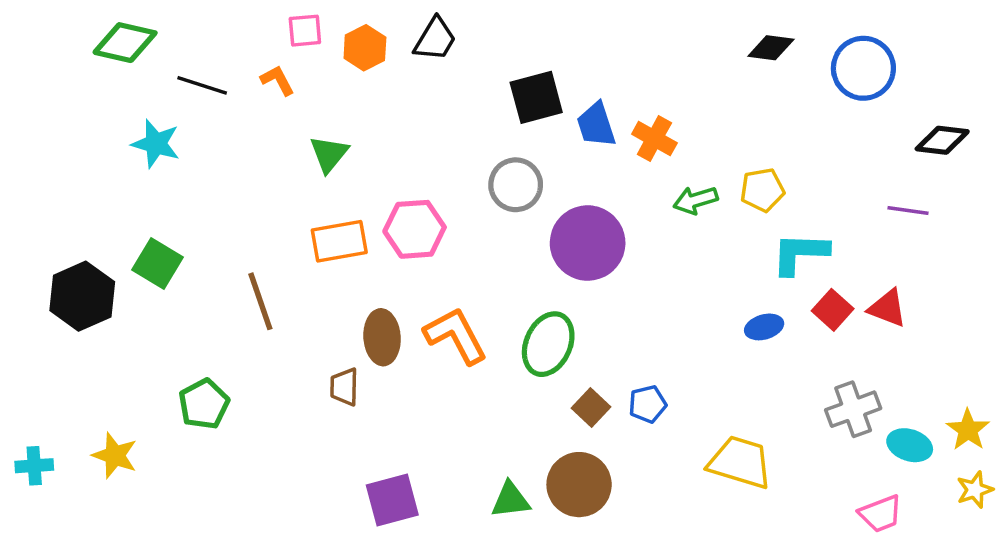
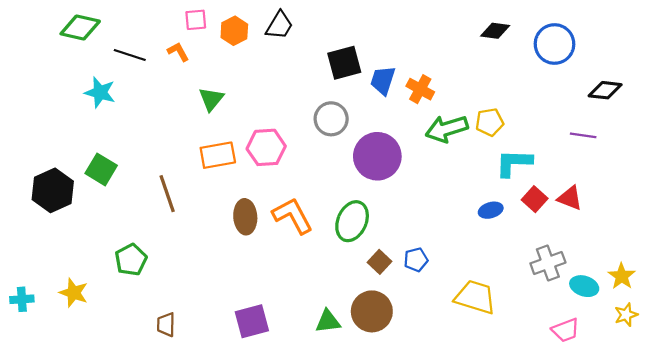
blue trapezoid: (596, 125) -> (383, 80), turned 36
green arrow: (696, 200) -> (447, 129), size x1.5
brown trapezoid: (344, 387) -> (166, 325), moved

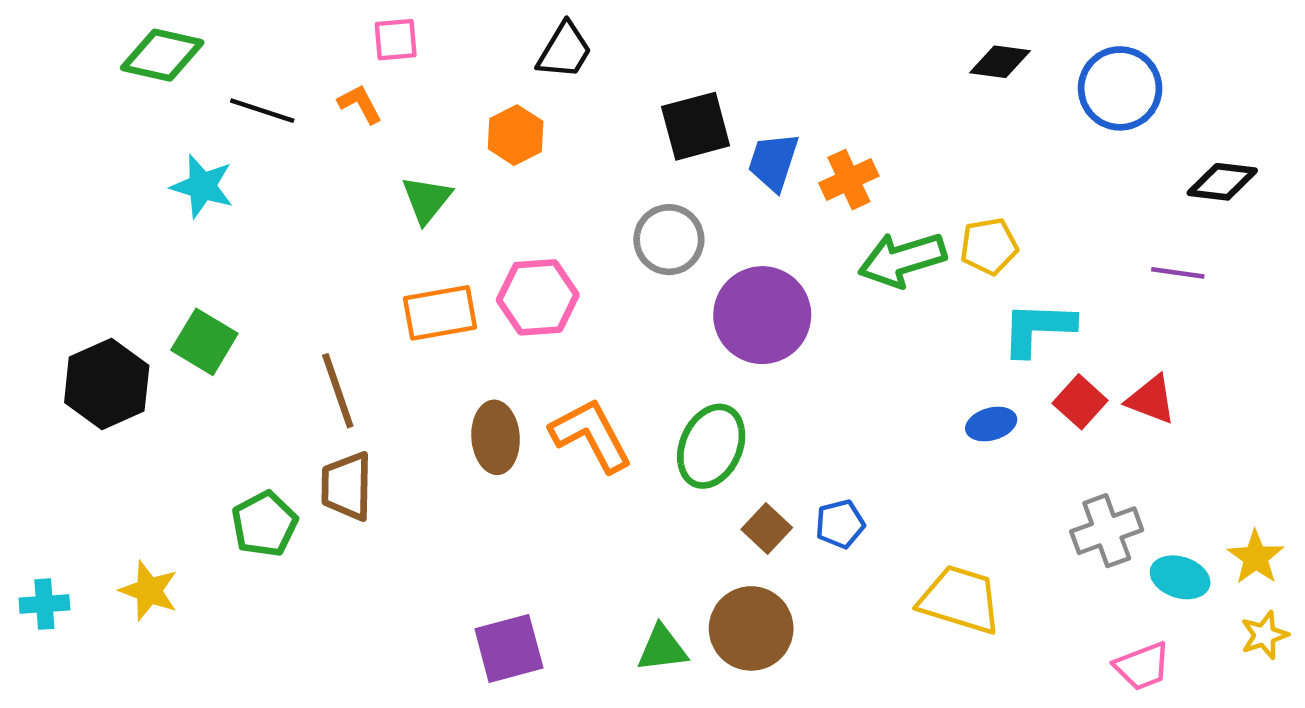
orange hexagon: (234, 31) -> (516, 135), moved
orange cross: (420, 89) -> (849, 180), turned 36
brown trapezoid: (166, 325) -> (347, 486), moved, size x1.4

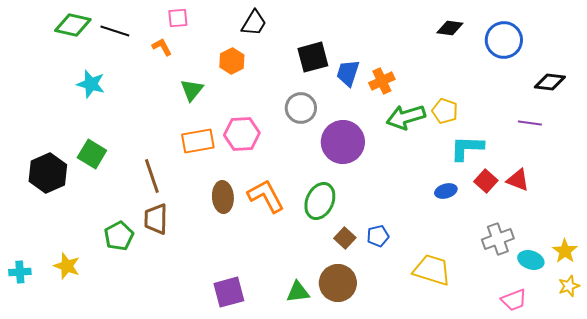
black line: (262, 111) -> (115, 31), moved
yellow pentagon: (989, 246) -> (445, 111), turned 30

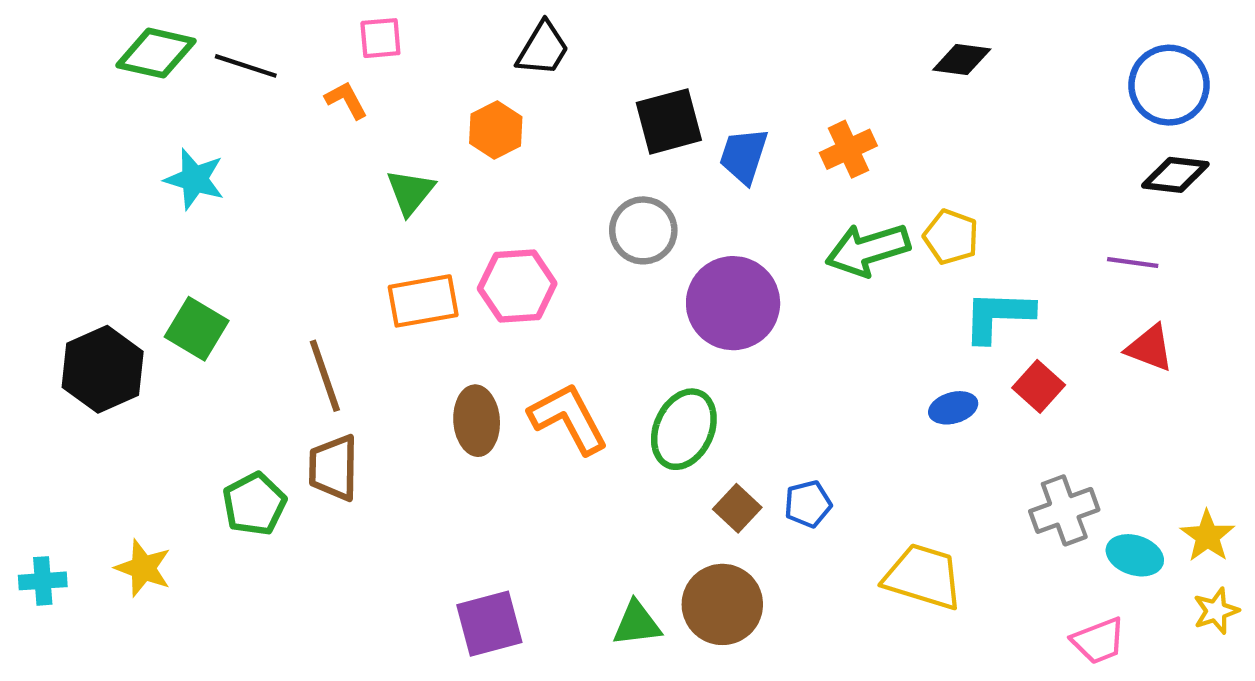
blue circle: (504, 40) -> (1169, 85), moved
orange cross: (382, 81) -> (848, 149), moved
red triangle: (518, 180) -> (1150, 348), moved

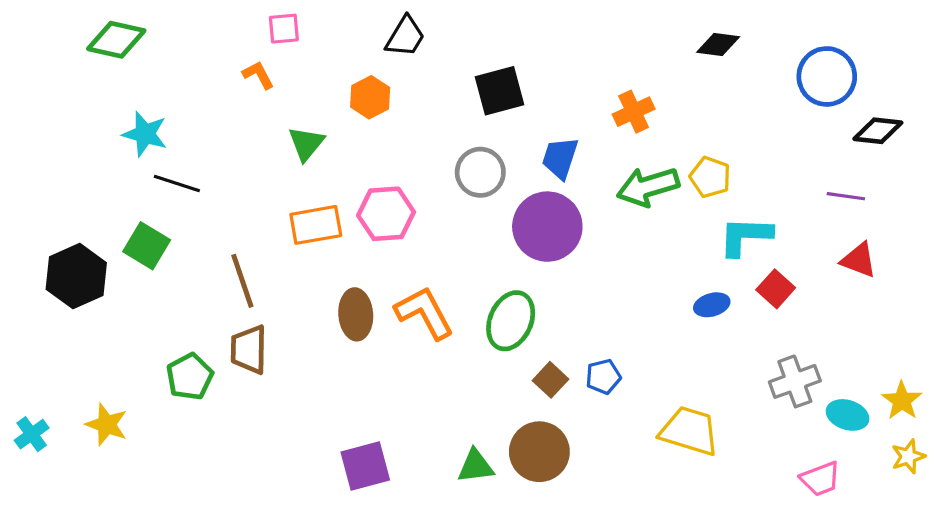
black line: (246, 66) -> (177, 183), moved
blue circle: (1169, 85) -> (827, 76), moved
blue trapezoid: (744, 156) -> (560, 158), moved
cyan cross: (43, 581) -> (32, 434), turned -32

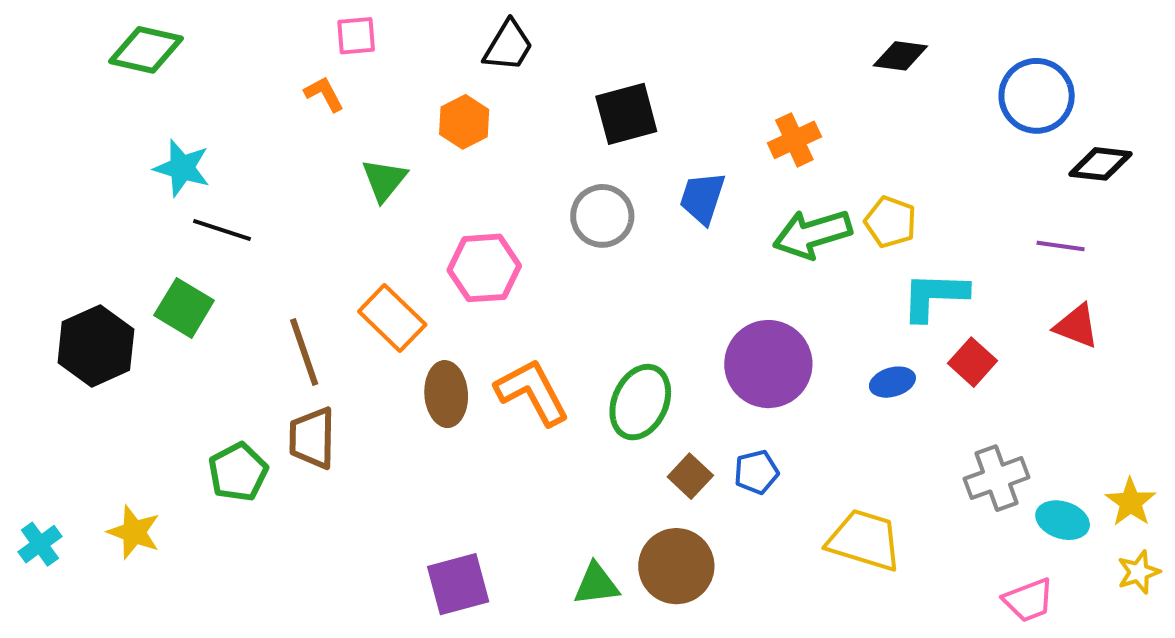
orange rectangle: (316, 225) -> (392, 318), moved, turned 54
purple circle: (547, 227) -> (768, 364), moved

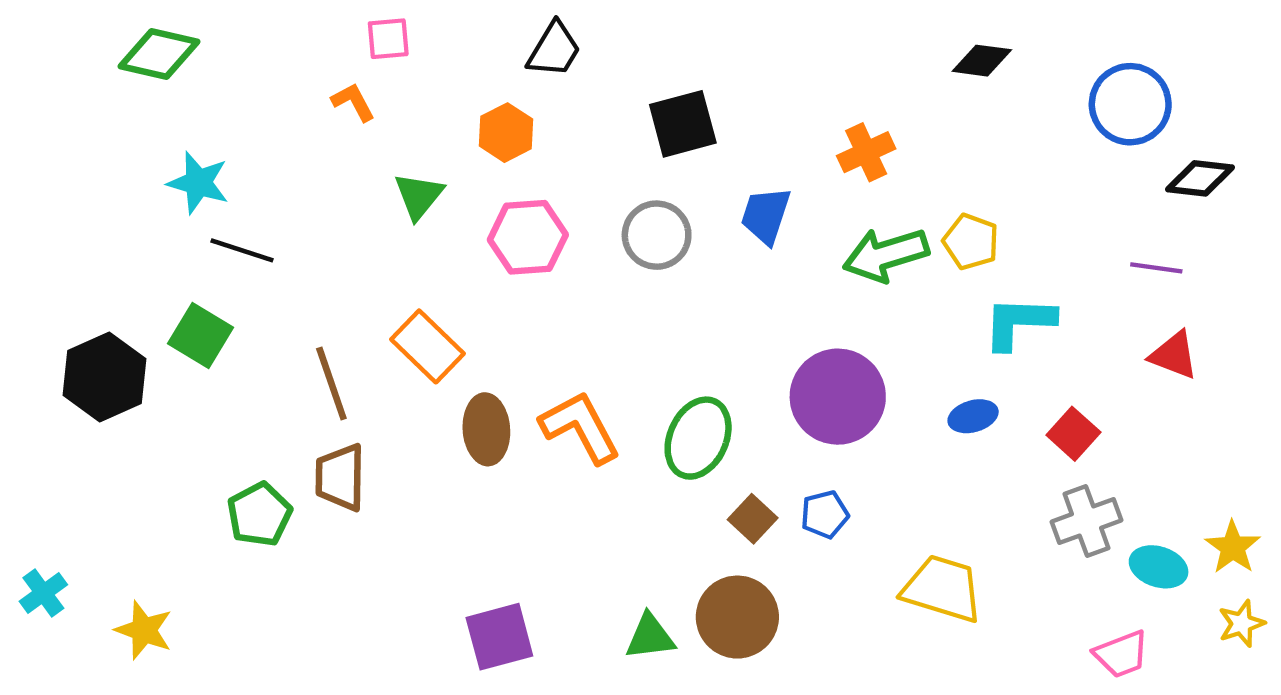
pink hexagon: (484, 268) -> (528, 237), moved
red square: (972, 362) -> (1073, 434), moved
yellow star: (134, 532) -> (144, 630), moved

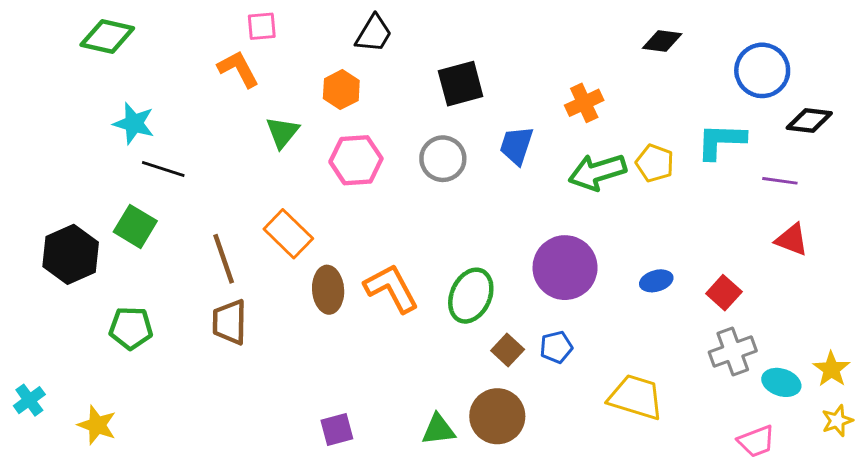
orange L-shape: (353, 102) -> (238, 69), size x1.4
cyan L-shape: (1019, 322) -> (721, 141), moved
green pentagon: (259, 514) -> (131, 328), moved, turned 30
purple square: (499, 637) -> (337, 430), size x0.7

